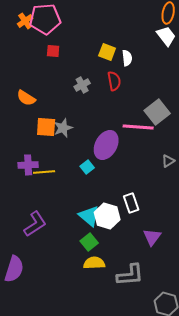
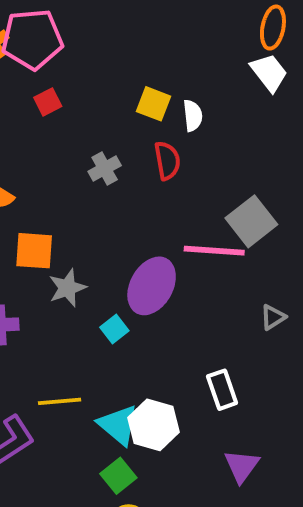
red square: (53, 51) -> (48, 102), turned -32
gray star: (63, 128) -> (67, 288), moved
yellow line: (44, 172) -> (60, 401), moved
white rectangle: (131, 203) -> (222, 390), moved

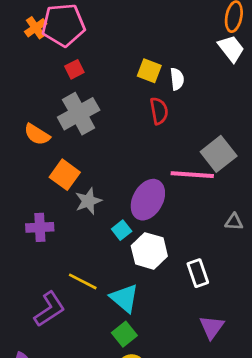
gray cross: (105, 168) -> (79, 114), moved, size x1.8
orange square: (34, 251) -> (65, 175), turned 32
gray triangle: (273, 317) -> (234, 222), turned 36
yellow line: (60, 401) -> (83, 281), turned 32
white hexagon: (154, 425) -> (149, 251), moved

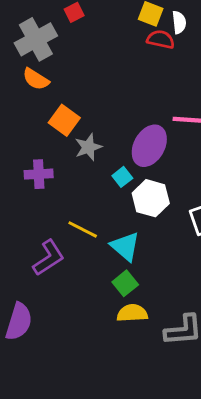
red semicircle: (159, 111) -> (161, 39), moved, turned -68
gray cross: (79, 114) -> (36, 39), moved

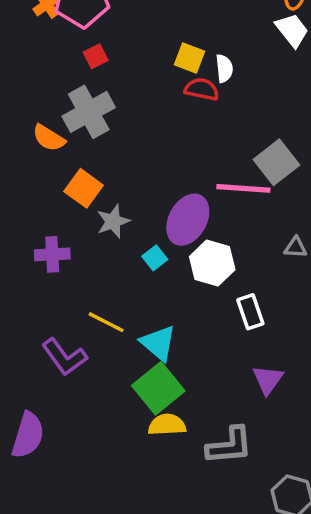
gray cross: (36, 39) -> (89, 112), moved
white hexagon: (151, 198) -> (212, 263), moved
purple L-shape: (49, 258) -> (64, 357), turned 87
green square: (125, 283) -> (158, 388), size x1.6

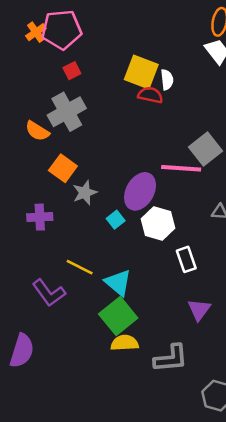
yellow square: (190, 58) -> (141, 72), size x1.5

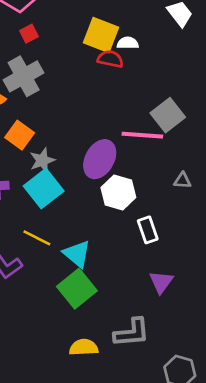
white semicircle: (167, 80) -> (128, 43), turned -84
cyan square: (116, 220) -> (44, 188), moved, size x2.0
yellow semicircle: (125, 343) -> (84, 347), moved

